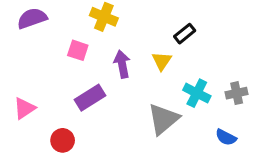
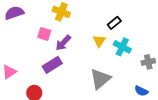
purple arrow: (122, 64) -> (63, 43), moved, turned -126
cyan cross: (197, 93) -> (122, 47), moved

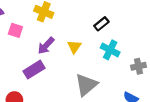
pink square: (44, 34) -> (15, 30), moved
yellow triangle: (99, 41) -> (74, 47), moved

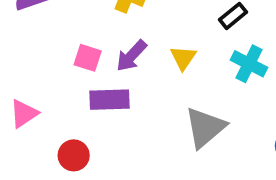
pink square: (15, 30) -> (88, 58), moved
purple rectangle: (34, 70) -> (109, 100), turned 30

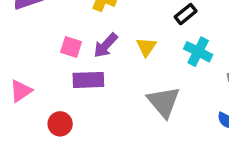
gray triangle: (205, 127) -> (164, 102), turned -30

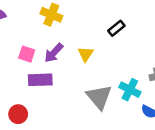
cyan cross: (198, 52) -> (130, 90), moved

